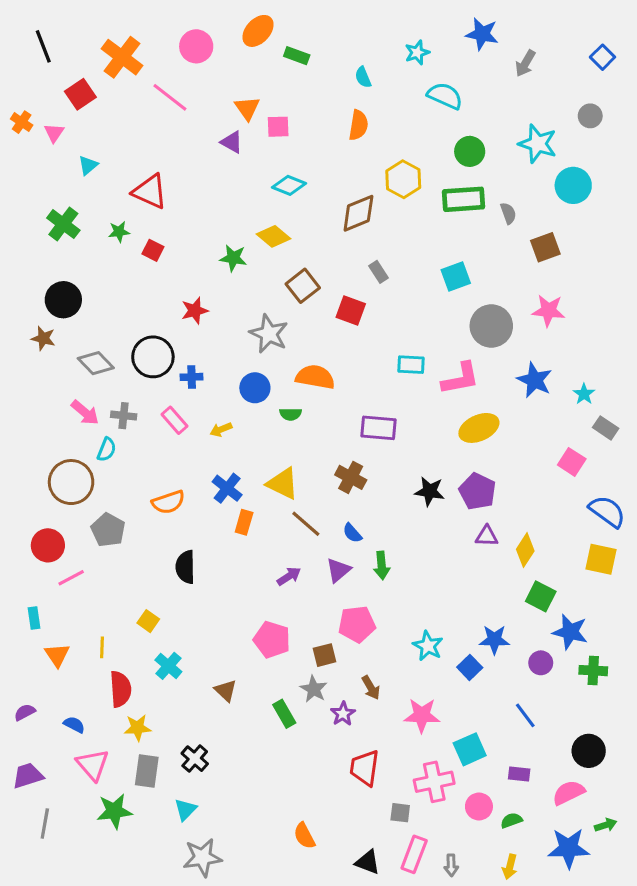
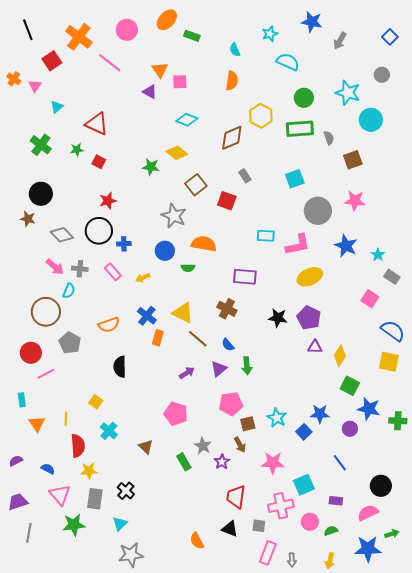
red star: (195, 311) -> (108, 201), moved
brown square: (324, 655) -> (248, 424), moved
green cross: (593, 671) -> (398, 421), moved
black triangle: (368, 862) -> (230, 529), moved

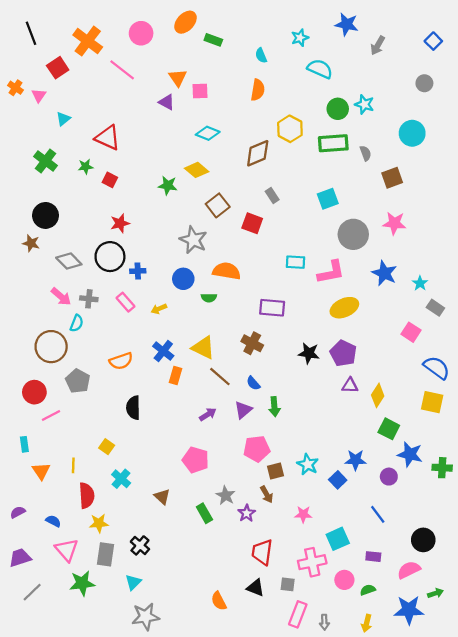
cyan star: (348, 93) -> (364, 104), moved, size x0.7
pink star: (273, 463) -> (303, 514), size x0.7
gray line: (29, 533) -> (32, 592), turned 36

